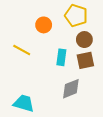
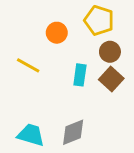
brown square: (85, 60) -> (111, 79), turned -36
gray diamond: (71, 89) -> (73, 132), moved

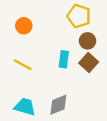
orange circle: (57, 33) -> (24, 26), moved
yellow line: (28, 65) -> (23, 65), moved

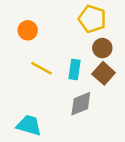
yellow line: (23, 65) -> (42, 68), moved
gray diamond: (58, 105) -> (81, 104), moved

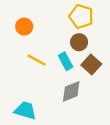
brown circle: (102, 48) -> (79, 42), moved
cyan rectangle: (74, 70) -> (66, 61), turned -36

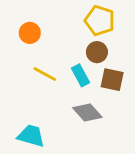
brown square: (91, 65) -> (112, 80), turned -30
gray diamond: (71, 91) -> (87, 112), turned 70

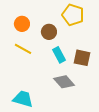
brown circle: (97, 52) -> (49, 32), moved
yellow line: (45, 74) -> (23, 49), moved

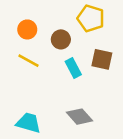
brown square: (82, 58) -> (102, 59), moved
gray diamond: (64, 82) -> (80, 117), moved

